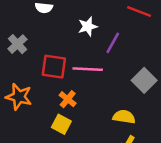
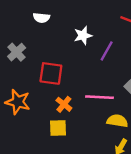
pink line: (88, 69) -> (100, 97), moved
yellow square: (61, 124) -> (58, 128), turned -30

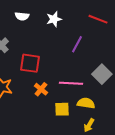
white star: (83, 36) -> (54, 19), moved
yellow square: (58, 128) -> (62, 109), moved

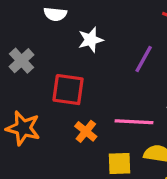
white star: (54, 19) -> (91, 40), moved

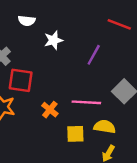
red square: (68, 90) -> (21, 80), moved

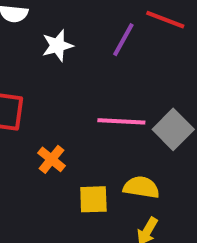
purple line: (94, 55) -> (123, 40), moved
pink line: (86, 102) -> (121, 121), moved

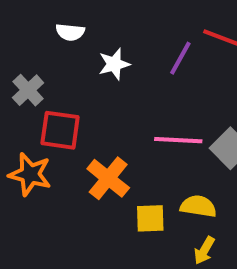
orange cross: (52, 159) -> (108, 178), size x1.5

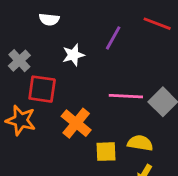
purple line: (180, 58) -> (113, 38), moved
white star: (114, 64) -> (73, 55), moved

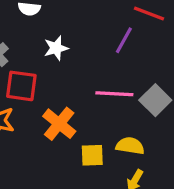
purple line: (113, 38) -> (124, 40), moved

